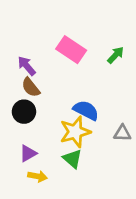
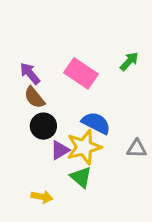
pink rectangle: (71, 50) -> (81, 73), moved
black circle: (24, 112) -> (43, 126), moved
purple triangle: (28, 153) -> (60, 150), moved

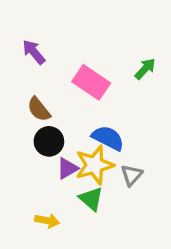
purple arrow: (30, 73) -> (34, 52), moved
gray triangle: (137, 149) -> (132, 175), moved, turned -50

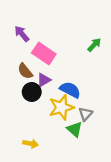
pink rectangle: (91, 82) -> (44, 54), moved
purple triangle: (67, 168) -> (44, 80), moved
green triangle: (91, 199) -> (75, 129), moved

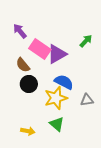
purple triangle: (44, 80) -> (57, 54), moved, size x1.5
gray triangle: (86, 114) -> (87, 100), moved, turned 40
green triangle: (75, 129) -> (57, 124), moved

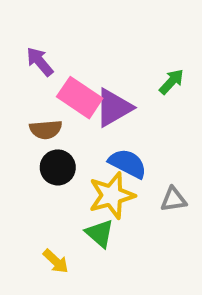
brown semicircle: (23, 65) -> (46, 130), turned -56
green triangle: (57, 124) -> (100, 233), moved
yellow arrow: (28, 131) -> (56, 261), turned 32

